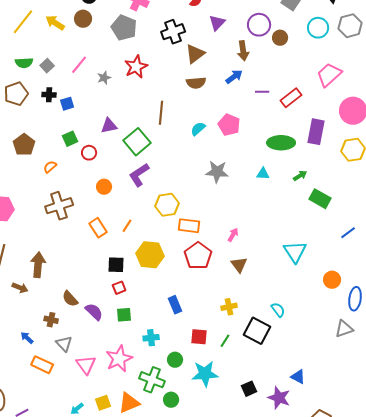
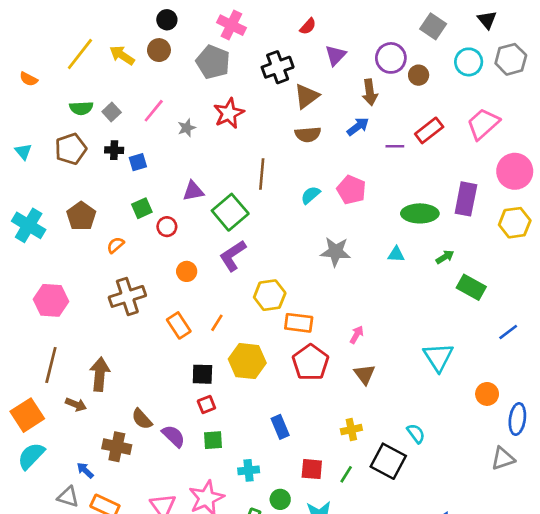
red rectangle: (291, 98) -> (429, 130), moved
brown cross: (51, 320) -> (117, 447), size x1.5
gray triangle: (64, 344) -> (68, 497), moved, turned -30

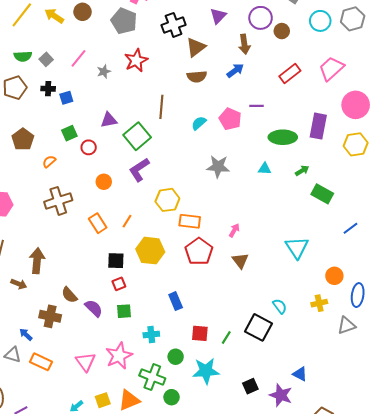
purple line: (395, 146) -> (256, 106), moved
yellow cross: (351, 430) -> (319, 303), moved

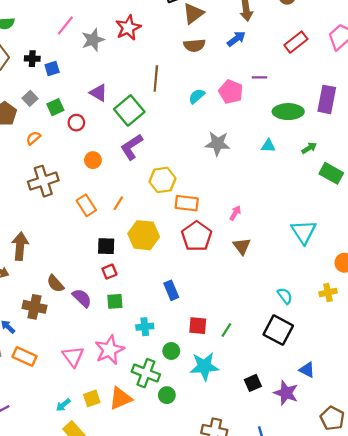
gray square: (46, 59) -> (30, 98), moved
gray star: (104, 71) -> (93, 40), size x1.5
purple triangle: (109, 120) -> (98, 93), turned 42
black square: (259, 327) -> (278, 330), moved

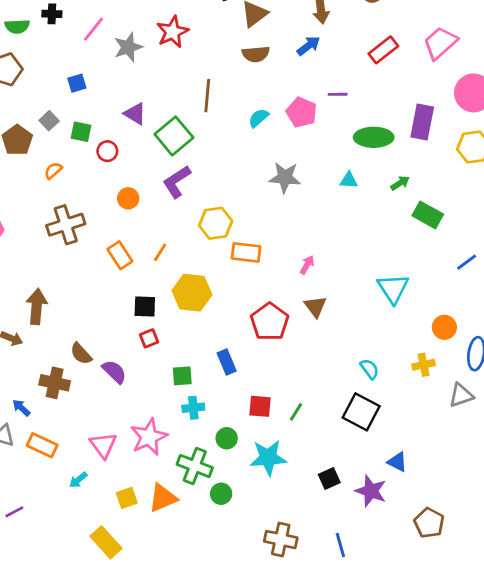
black cross: (32, 59) -> (52, 14), moved
green square: (55, 107) -> (81, 132), turned 35
red pentagon: (197, 236) -> (270, 322), moved
green square: (115, 301) -> (182, 376), moved
cyan arrow: (63, 405) -> (78, 480), moved

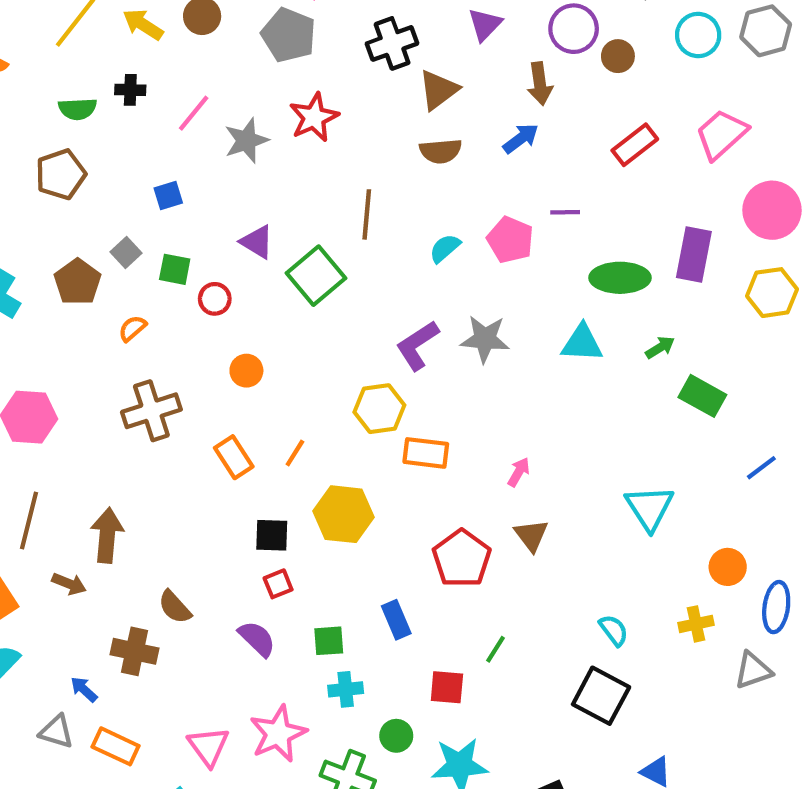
cyan triangle: (349, 180) -> (582, 343), size x1.5
purple L-shape: (177, 182) -> (417, 345), moved
purple semicircle: (114, 372) -> (257, 639), moved
green line: (296, 412) -> (495, 649), moved

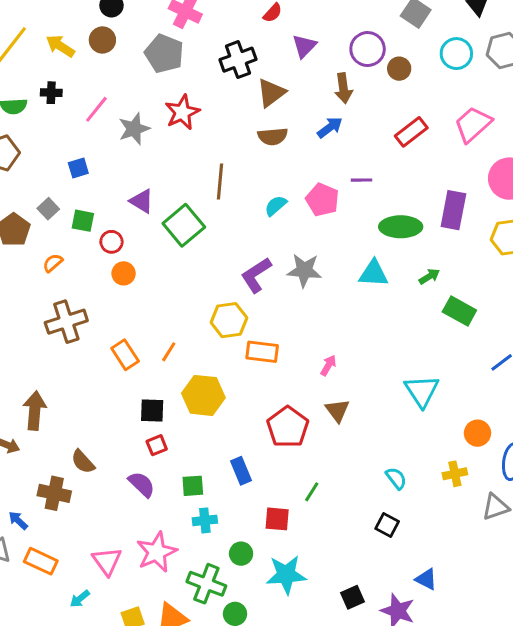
orange circle: (246, 371) -> (124, 273), moved
black square: (601, 696) -> (387, 525), size x0.6

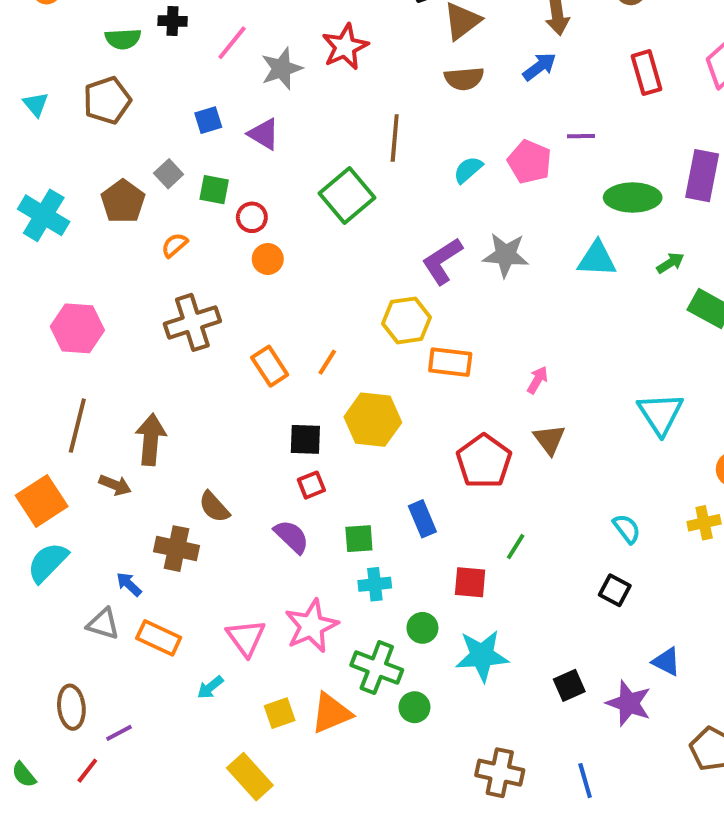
red rectangle: (411, 132) -> (647, 73), turned -68
purple triangle: (142, 201) -> (264, 134), moved

